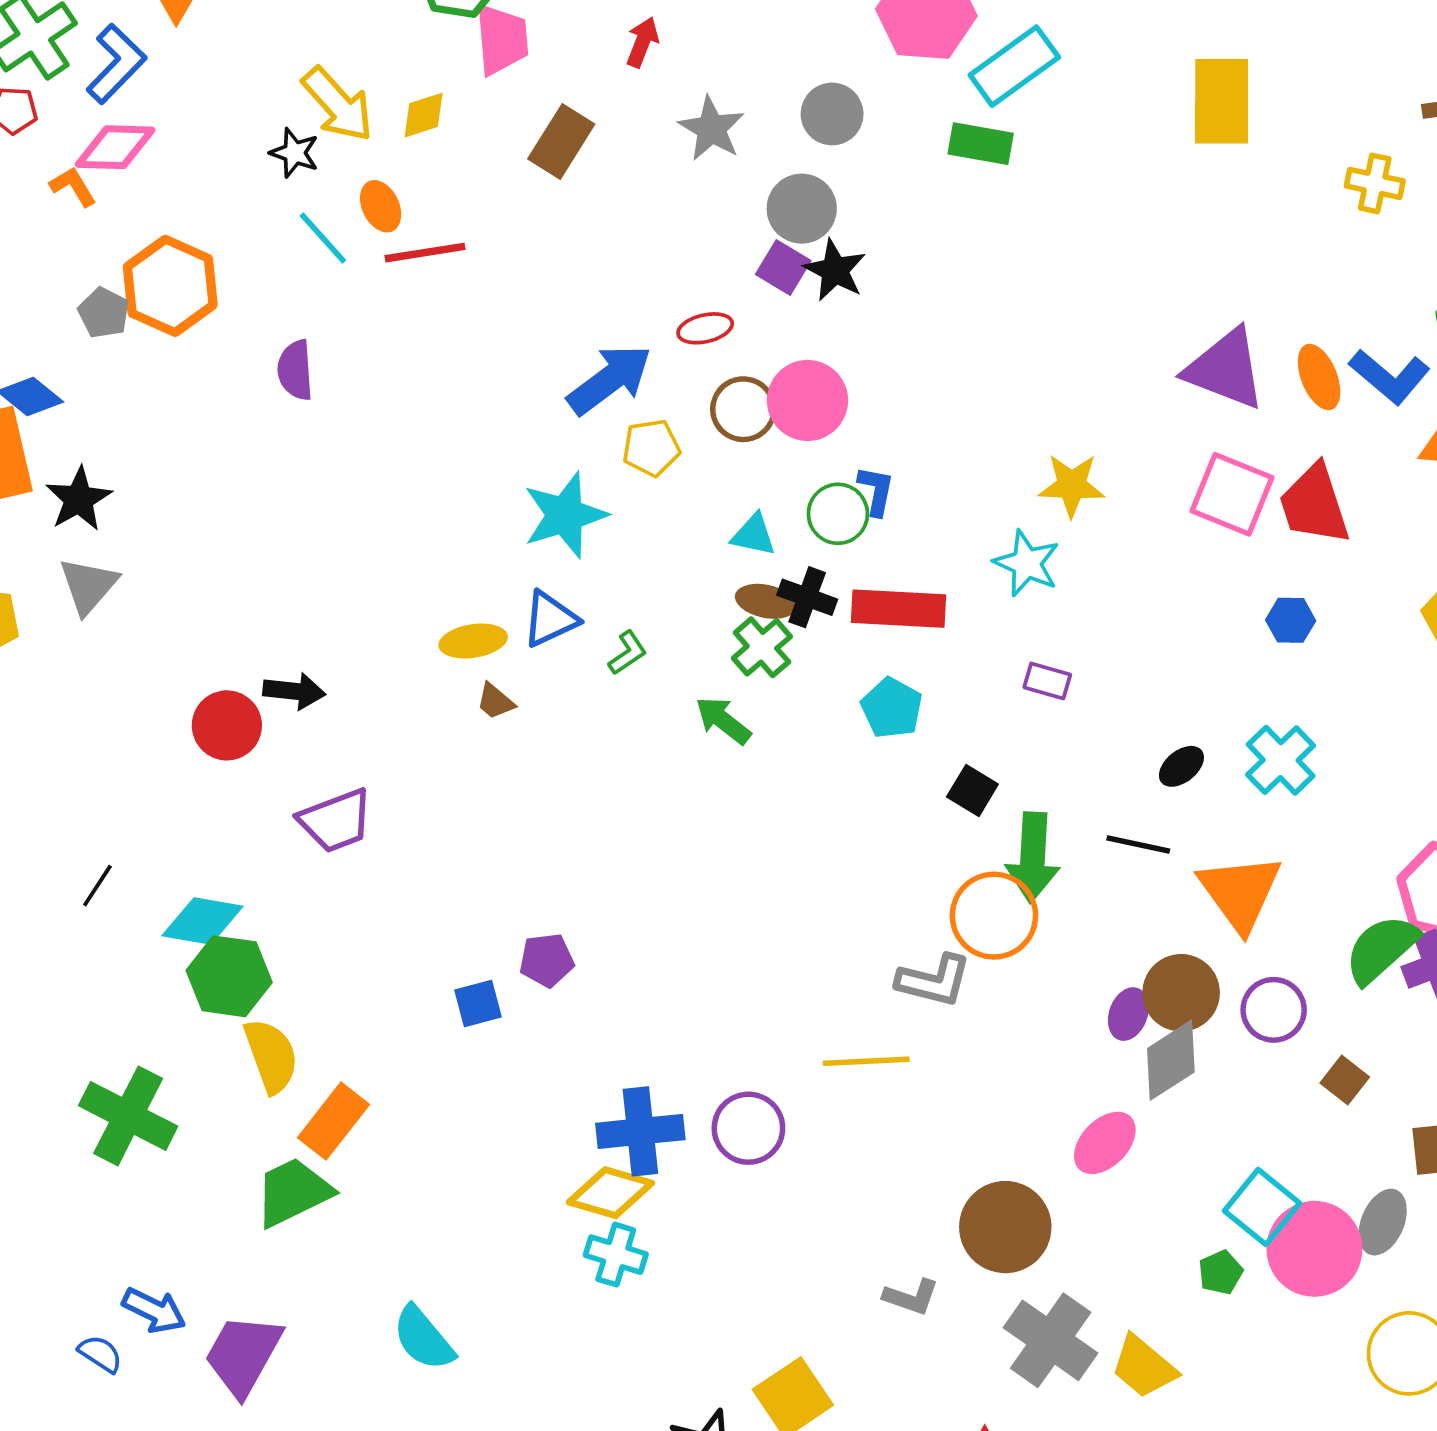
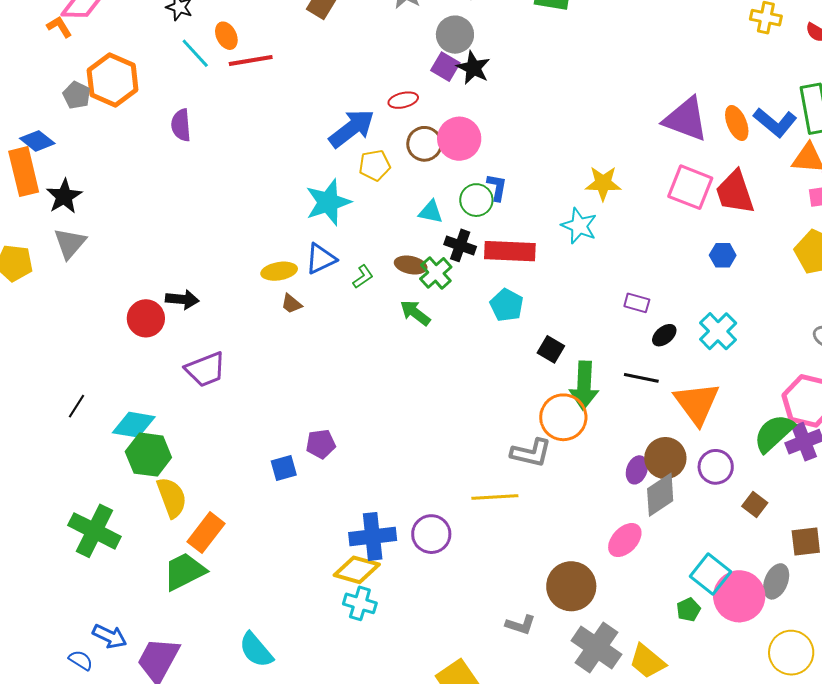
brown ellipse: (766, 601) -> (411, 265), moved
purple rectangle: (1047, 681) -> (637, 303), moved

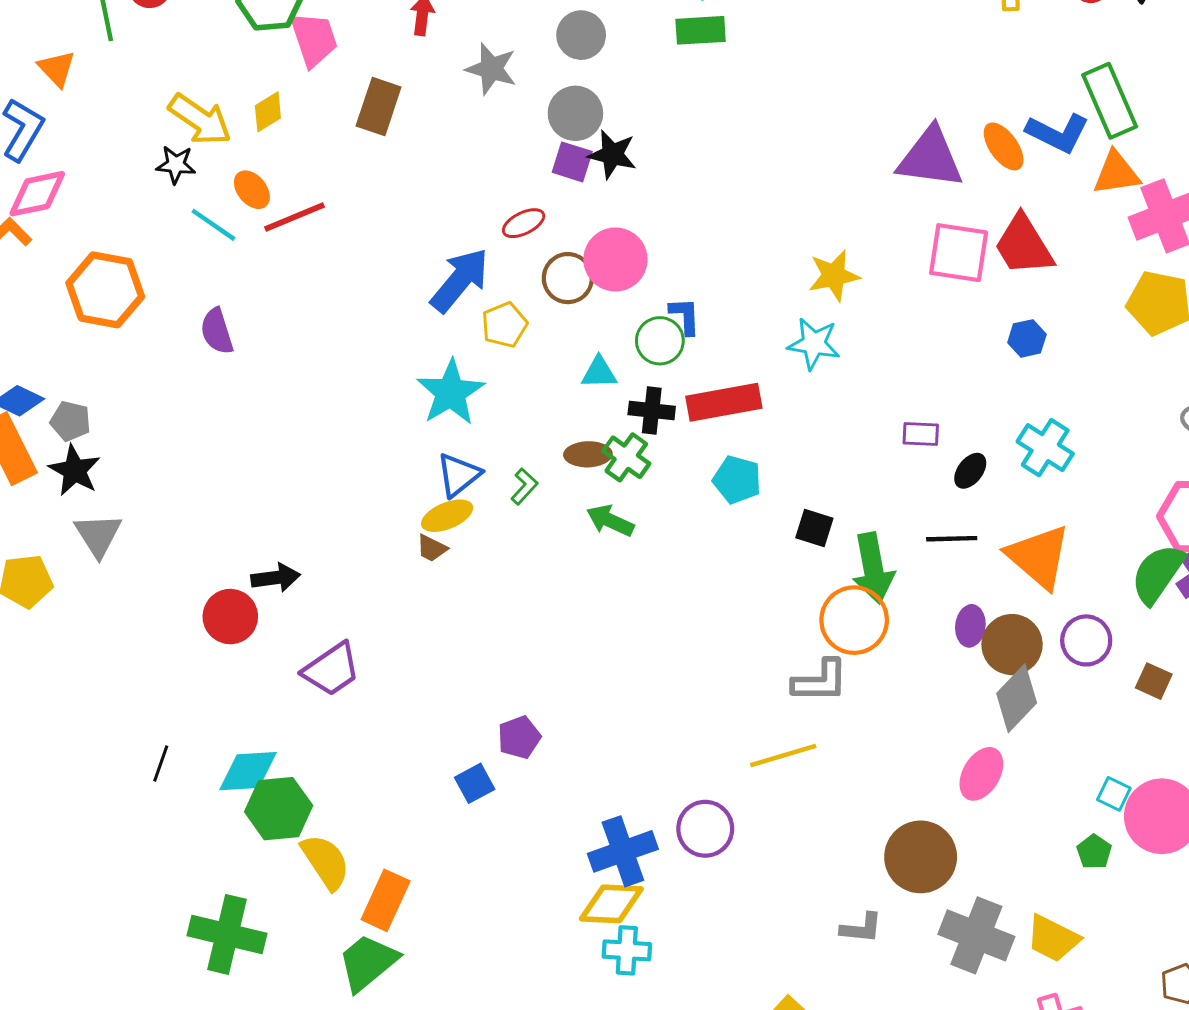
gray pentagon: (77, 95) -> (70, 421), moved
yellow ellipse: (279, 271) -> (447, 516), moved
purple ellipse: (637, 470) -> (970, 626), moved
cyan square: (711, 574) -> (1114, 794), size x0.6

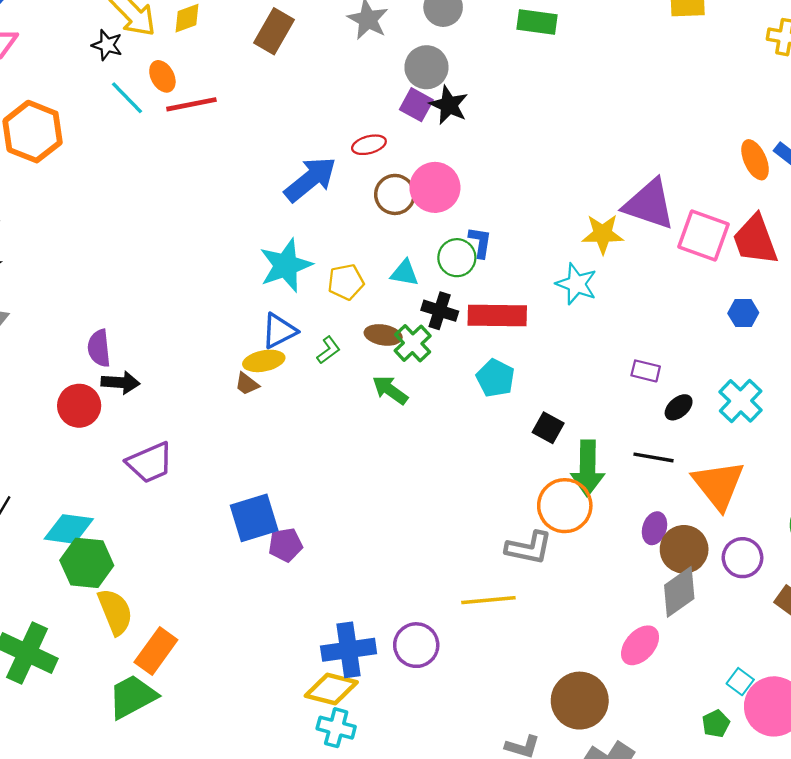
purple triangle: (930, 158) -> (649, 204), moved
yellow pentagon: (504, 325) -> (346, 282), moved
purple semicircle: (217, 331) -> (99, 348), moved
blue square: (475, 783) -> (254, 518), moved, size x1.6

